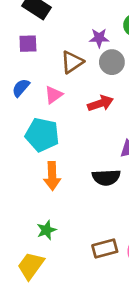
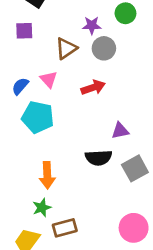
blue semicircle: (21, 88) -> (20, 86), moved
pink triangle: (54, 95) -> (49, 79), turned -36
orange arrow: (52, 176) -> (47, 175), moved
brown rectangle: (105, 249) -> (65, 228), moved

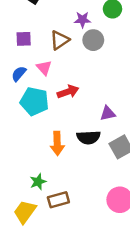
purple square: (24, 31) -> (24, 39), moved
red arrow: (93, 87) -> (68, 92), moved
orange arrow: (47, 175) -> (57, 143), moved

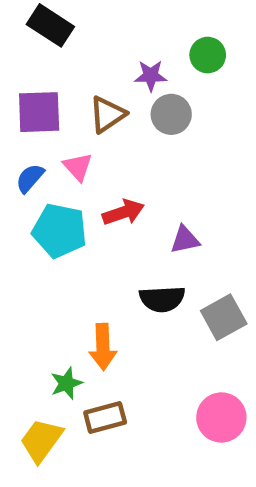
purple square: (24, 39) -> (39, 112), size x1.5
purple triangle: (108, 113) -> (185, 240), moved
orange arrow: (57, 143) -> (103, 347), moved

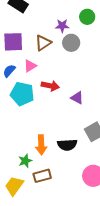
pink triangle: (78, 167) -> (30, 66), turned 40
red arrow: (123, 212) -> (50, 86), turned 30
purple triangle: (185, 240) -> (77, 98), turned 40
black semicircle: (162, 299) -> (67, 145), moved

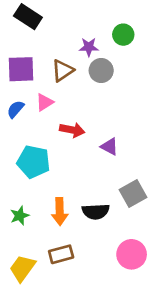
cyan pentagon: (22, 94) -> (33, 162), moved
green star: (25, 161) -> (20, 216), moved

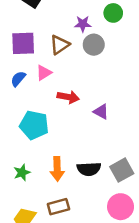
gray square: (133, 194) -> (122, 170), moved

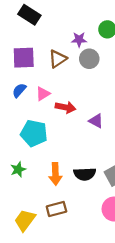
pink triangle: (44, 73) -> (43, 94), moved
green star: (22, 173) -> (18, 169), moved

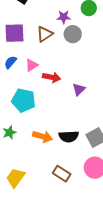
purple triangle: (96, 121) -> (79, 89), turned 48
orange arrow: (55, 174) -> (43, 137), turned -72
brown rectangle: (56, 209) -> (62, 174), moved, turned 48

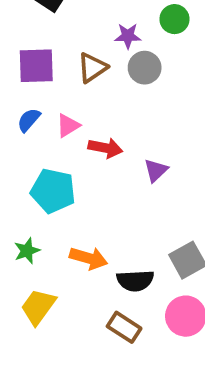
black semicircle: (69, 137) -> (135, 281), moved
yellow trapezoid: (15, 178) -> (38, 307), moved

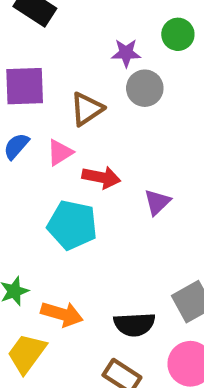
brown triangle: (92, 68) -> (87, 109), moved
cyan pentagon: (53, 191) -> (72, 225), moved
orange arrow: (89, 258) -> (62, 314), moved

